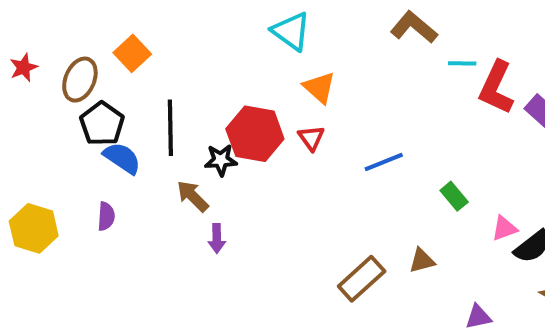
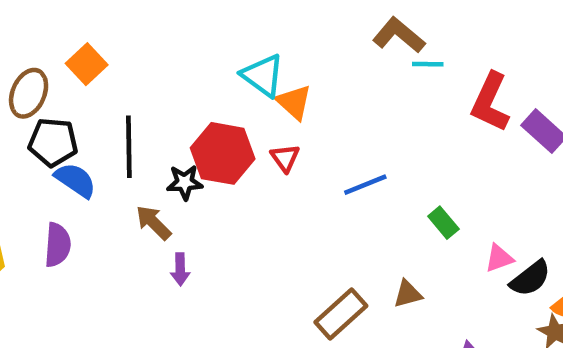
cyan triangle: (291, 31) -> (263, 75), moved
cyan line: (462, 63) -> (428, 64), moved
black pentagon: (102, 124) -> (53, 142), turned -30
purple semicircle: (106, 216) -> (58, 245), size x1.4

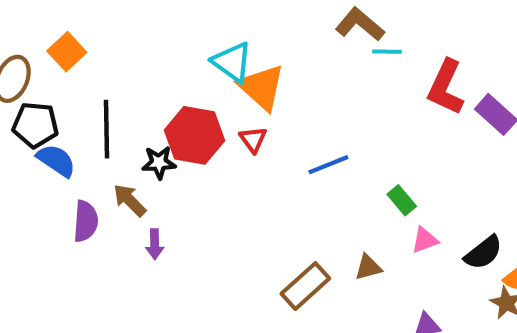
orange triangle: (294, 102) -> (261, 87), size x1.4
purple semicircle: (58, 245) -> (86, 221), moved
pink triangle: (499, 258) -> (425, 240), moved

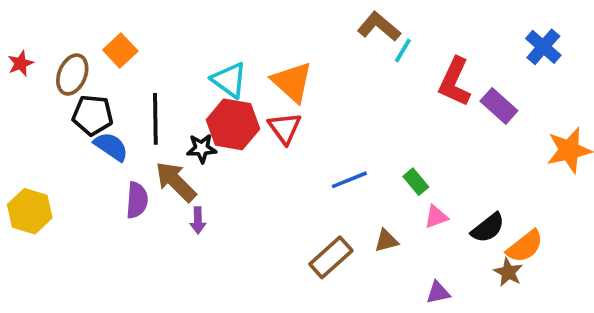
cyan line: (387, 52) -> (403, 51), turned -60
cyan triangle: (232, 62) -> (229, 80), moved
red triangle: (253, 140) -> (285, 128), size x1.4
blue line: (328, 165) -> (349, 180), moved
brown arrow: (130, 200) -> (176, 182), size x1.4

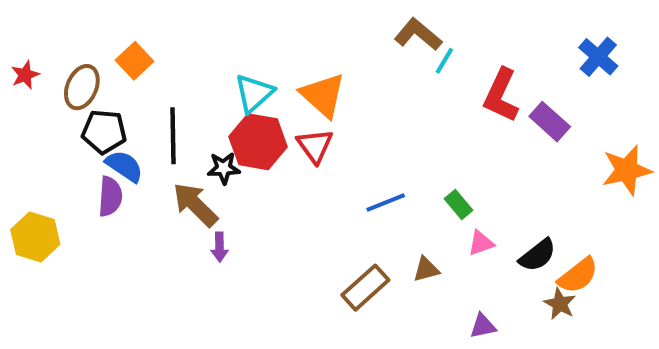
cyan triangle: (229, 80) -> (254, 93), turned 42
purple semicircle: (137, 200) -> (110, 196), moved

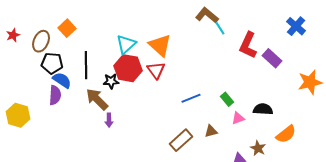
cyan line: (444, 61) -> (220, 28), turned -64
black semicircle: (538, 255) -> (263, 109), moved, turned -138
brown star: (560, 304) -> (258, 148), moved

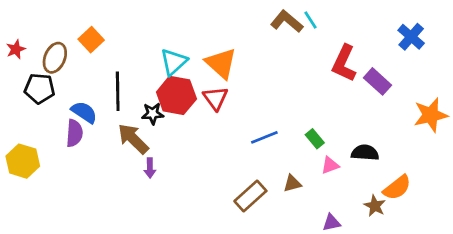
cyan line: (220, 28) -> (311, 20), moved
black pentagon: (52, 63) -> (39, 88), moved
brown star: (258, 148) -> (375, 206), moved

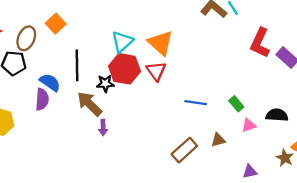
blue line: (264, 137) -> (196, 103), turned 30

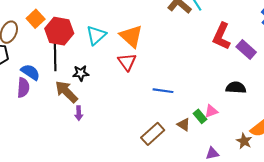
red hexagon: (124, 69) -> (59, 31), moved
green rectangle: (236, 104) -> (200, 116), moved
black semicircle: (277, 115) -> (236, 88), moved
brown triangle: (218, 140) -> (184, 125), turned 48

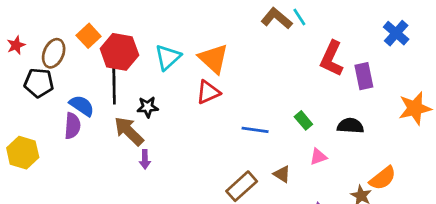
purple rectangle: (246, 50) -> (364, 76), turned 36
red triangle: (127, 62) -> (208, 92), turned 42
green rectangle: (200, 116) -> (303, 120), moved

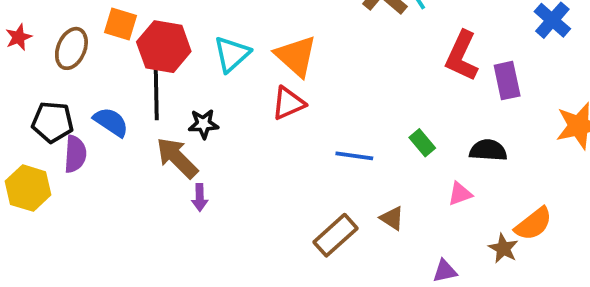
orange square: (89, 36) -> (120, 24), turned -30
black pentagon: (39, 83) -> (53, 122), moved
purple semicircle: (72, 126) -> (75, 154), moved
pink triangle: (318, 157) -> (460, 194), moved

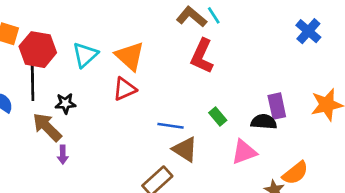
red L-shape: (462, 56) -> (202, 56), moved
purple rectangle: (507, 81) -> (277, 106), moved
pink triangle: (460, 194) -> (244, 152), size x1.5
brown triangle: (392, 218) -> (185, 149), moved, size x1.5

